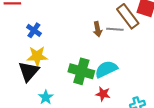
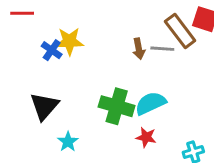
yellow star: (37, 56) -> (69, 41), moved

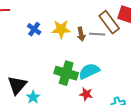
yellow star: (69, 41) -> (61, 29), moved
blue cross: (52, 50) -> (34, 29), moved
black triangle: (44, 106) -> (17, 85), moved

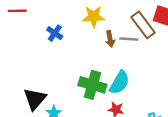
yellow star: (61, 29) -> (94, 17), moved
cyan semicircle: (89, 71) -> (119, 83), turned 145

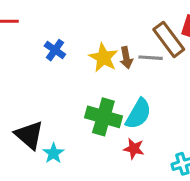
yellow star: (94, 17) -> (103, 58), moved, turned 30
black triangle: (35, 99) -> (29, 135), turned -30

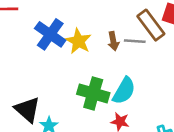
blue cross: (55, 50) -> (50, 34), size x1.6
yellow star: (103, 58) -> (78, 41), moved

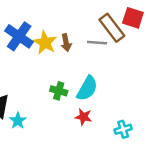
brown arrow: (113, 41) -> (66, 43), moved
green cross: (93, 93) -> (59, 91), size x0.6

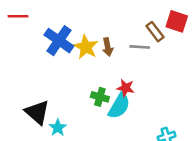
brown rectangle: (112, 28) -> (155, 32), size x0.7
cyan semicircle: (87, 88) -> (119, 106), moved
red star: (83, 117) -> (126, 88), moved

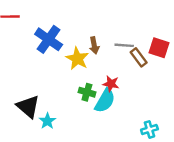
red square: (177, 21) -> (159, 48), moved
brown rectangle: (155, 32) -> (139, 57), moved
yellow star: (86, 47) -> (77, 59), moved

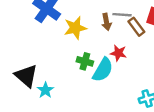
brown arrow: (94, 45) -> (106, 22), moved
yellow star: (77, 59) -> (75, 28), turned 30
red star: (111, 84) -> (118, 53), moved

